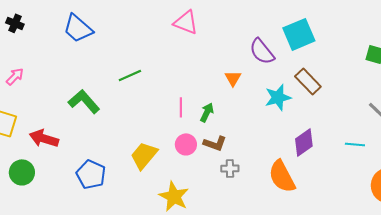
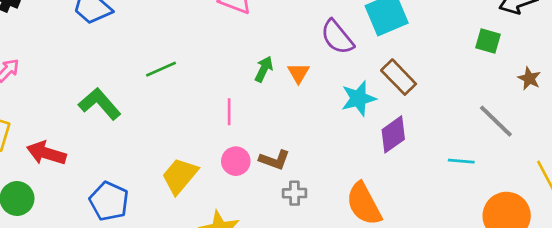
green arrow: (207, 112) -> (264, 69), moved
purple diamond: (304, 142) -> (393, 134), moved

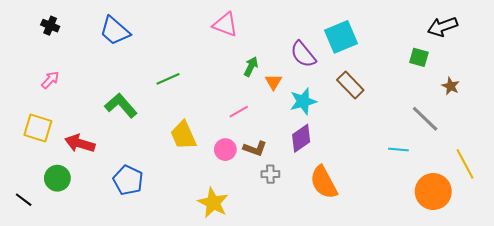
green arrow: (264, 69) -> (251, 67), moved
cyan star: (359, 98) -> (303, 101), moved
pink line: (229, 112) -> (239, 112), moved, turned 60
purple diamond: (393, 134) -> (301, 138), moved
yellow trapezoid: (180, 176) -> (183, 135), moved, turned -64

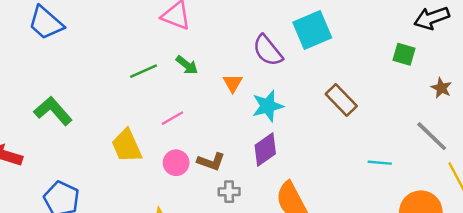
green arrow: (251, 67) -> (187, 65), moved, turned 102
green line: (168, 79) -> (143, 71), moved
brown rectangle: (350, 85) -> (341, 100), moved
pink line: (239, 112) -> (172, 118), moved
gray line: (425, 119) -> (432, 136), moved

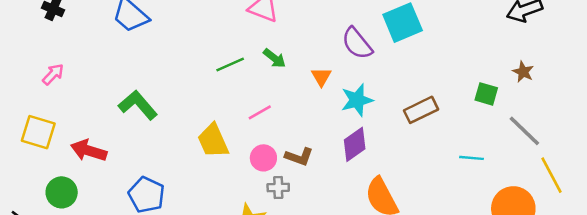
green square: (404, 54) -> (486, 94), moved
brown star: (441, 88) -> (523, 72), moved
brown rectangle: (341, 100) -> (421, 110), moved, turned -72
gray cross: (229, 192) -> (278, 187), moved

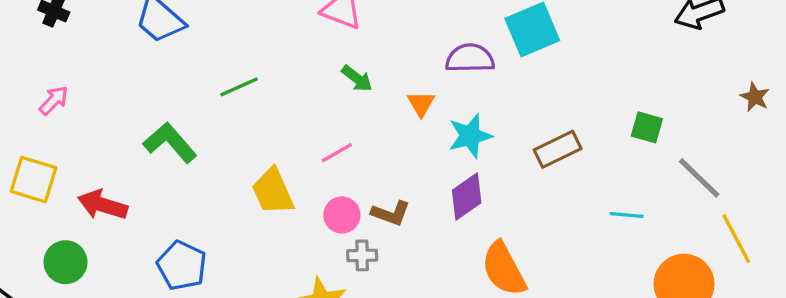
purple semicircle: (357, 43) -> (470, 58), turned 128
green line: (230, 64) -> (239, 87), moved
brown star: (523, 72) -> (755, 97), moved

